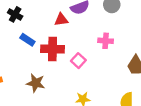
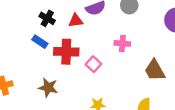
black cross: (15, 14) -> (47, 18), moved

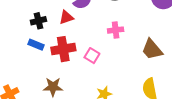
black cross: (47, 18) -> (38, 21), turned -32

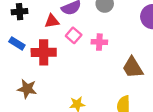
black cross: (38, 21) -> (20, 12), moved
pink square: (92, 56) -> (74, 35), moved

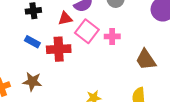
pink square: (74, 35) -> (87, 31), size x1.5
brown star: (27, 89) -> (32, 82), moved

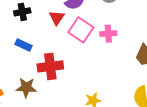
red triangle: (65, 18) -> (57, 18), turned -40
red cross: (59, 49) -> (50, 66), moved

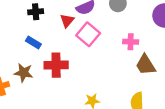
pink cross: (108, 34) -> (131, 42), moved
brown star: (26, 87) -> (24, 73), moved

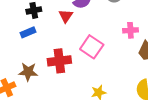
pink square: (88, 34) -> (92, 47), moved
blue rectangle: (33, 42) -> (28, 32), moved, turned -48

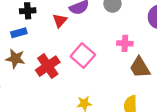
red cross: (59, 61) -> (48, 66), turned -35
brown star: (28, 72) -> (15, 59), moved

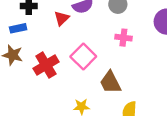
pink cross: (125, 43) -> (123, 38), moved
brown trapezoid: (140, 67) -> (110, 82), moved

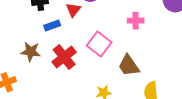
blue rectangle: (18, 28) -> (52, 25), moved

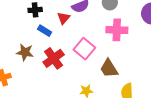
pink cross: (136, 21) -> (117, 30), size x1.5
blue rectangle: (52, 25) -> (45, 31), turned 48

